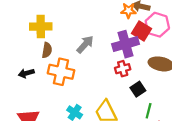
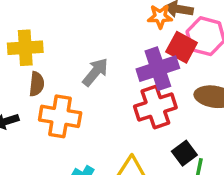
red cross: (123, 69) -> (155, 107), size x1.6
black square: (138, 89) -> (184, 153), moved

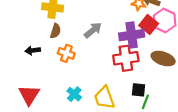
orange cross: (60, 116) -> (66, 53), size x0.7
black square: (184, 153) -> (138, 90), turned 32

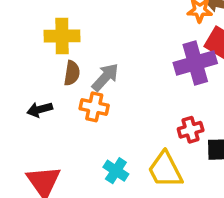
gray arrow: (93, 30) -> (105, 77), moved
red cross: (126, 58) -> (191, 130), moved, size x0.6

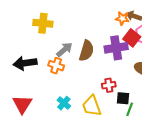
brown semicircle: (72, 73) -> (86, 51), moved, size x1.5
black arrow: (40, 110) -> (25, 63), size x1.6

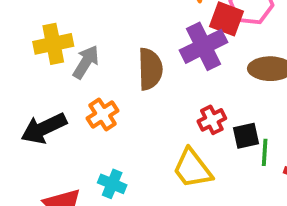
gray arrow: (64, 50) -> (86, 62), moved
orange cross: (56, 66) -> (103, 114), turned -35
cyan cross: (64, 103) -> (112, 184), moved

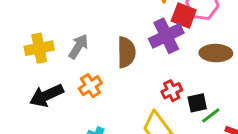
yellow cross: (53, 44) -> (39, 48), moved
green line: (265, 152) -> (211, 115), turned 48

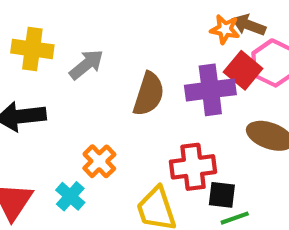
orange cross: (90, 86) -> (99, 161), moved, turned -30
red cross: (172, 91) -> (193, 167), size x1.5

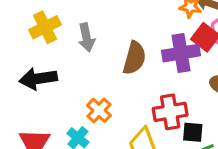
yellow cross: (32, 49) -> (45, 27), turned -32
gray arrow: (86, 65) -> (86, 37), turned 120

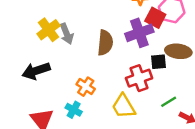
yellow cross: (45, 27) -> (49, 30), moved
black square: (193, 132) -> (159, 62), moved

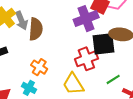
brown semicircle: (105, 43) -> (36, 29), moved
black square: (159, 62) -> (104, 44), size x1.6

